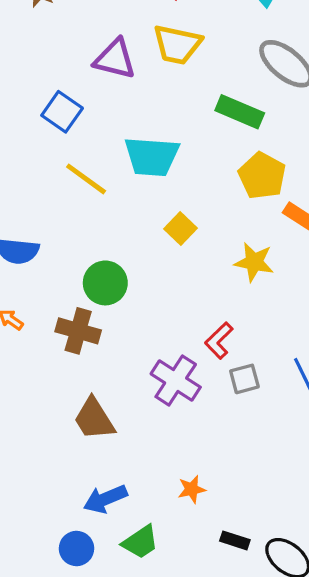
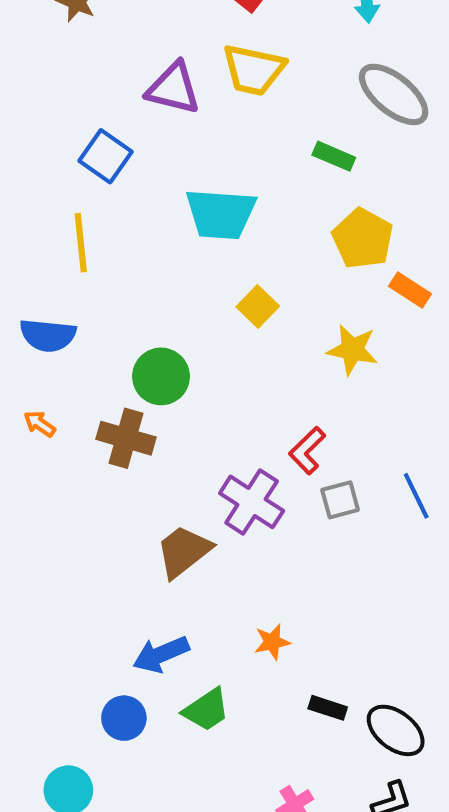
green rectangle: (240, 112) -> (334, 156), size x0.7
yellow line: (86, 179) -> (81, 243), moved, turned 48
brown trapezoid: (94, 419) -> (184, 551), moved, turned 84

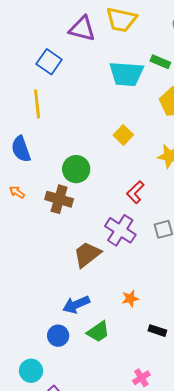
cyan trapezoid: (221, 214) -> (126, 74), moved
blue semicircle: (48, 335) -> (21, 149), turned 64
red L-shape: (307, 451) -> (135, 192), moved

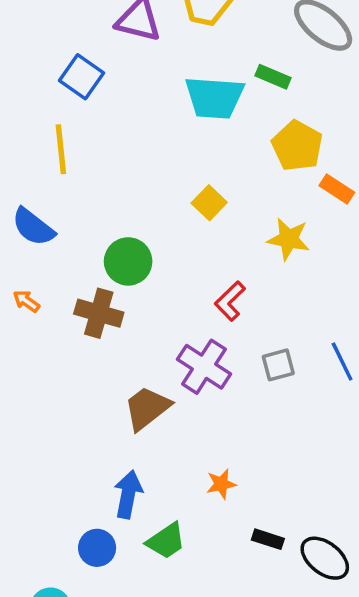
blue semicircle: (21, 149) -> (33, 227), turned -32
blue arrow: (76, 305) -> (128, 494), turned 124

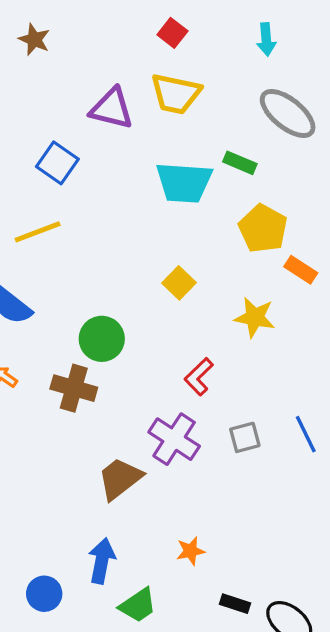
yellow line: (61, 149) -> (38, 232), turned 75
blue circle: (97, 548) -> (44, 594), moved

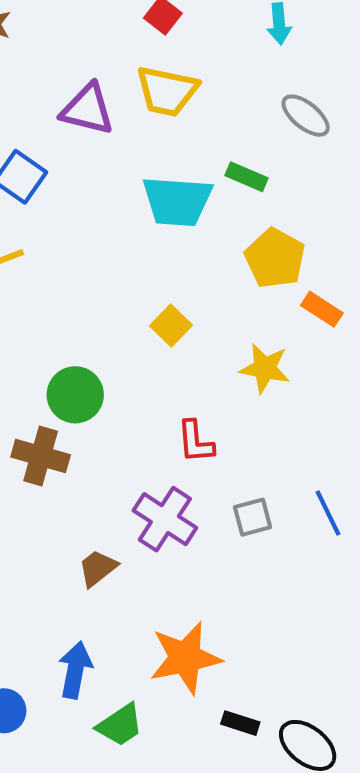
gray ellipse: (288, 113) -> (306, 116), size x0.7
red L-shape: (199, 377) -> (195, 442), turned -51
brown trapezoid: (120, 479) -> (98, 568), size x0.7
orange star: (191, 551) -> (185, 658), size x2.0

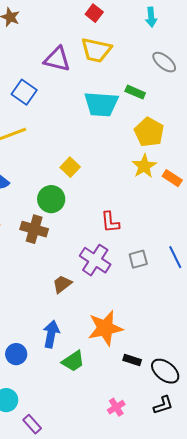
orange rectangle: (322, 309) -> (172, 178), moved
yellow square: (171, 326) -> (70, 167), moved
yellow star: (265, 368) -> (144, 166), moved, turned 30

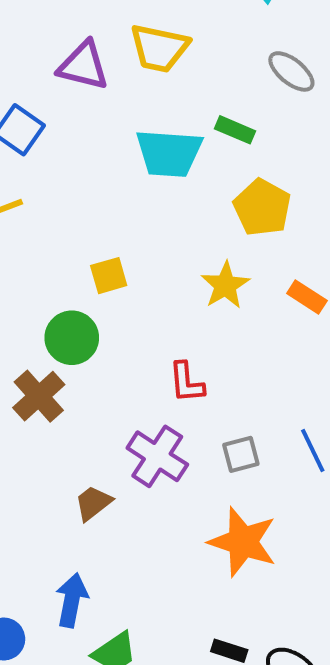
yellow star: (144, 166) -> (225, 285), moved
yellow square: (70, 167) -> (109, 276), turned 30
brown cross: (34, 229) -> (39, 396), turned 32
orange star: (105, 328) -> (243, 542), moved, turned 30

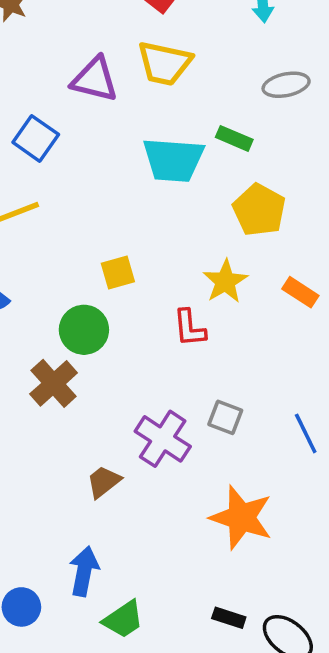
gray ellipse: (291, 71) -> (286, 85), turned -51
red L-shape: (186, 382) -> (189, 328), moved
gray square: (241, 454) -> (225, 417), moved, turned 36

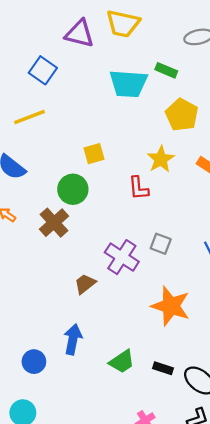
green trapezoid: (123, 619) -> (122, 362), moved

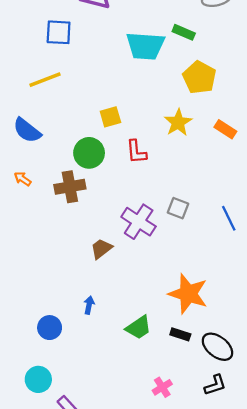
blue square: (43, 70) -> (59, 32), turned -32
red L-shape: (138, 188) -> (136, 152), moved
brown cross: (54, 223) -> (70, 187), turned 32
orange star: (171, 306) -> (188, 294), moved
blue arrow: (73, 339) -> (89, 305), size x0.6

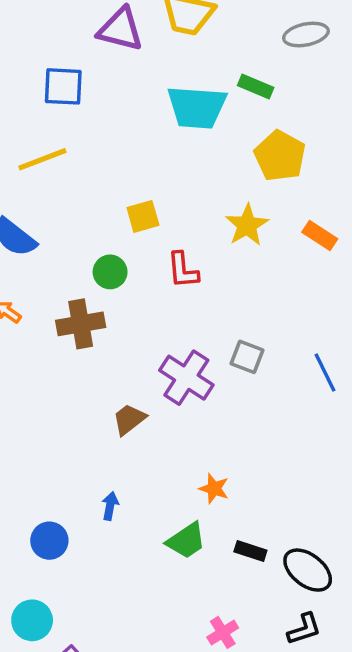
green circle: (89, 153) -> (110, 272), size x0.7
orange star: (188, 294) -> (214, 489), moved, size x0.5

